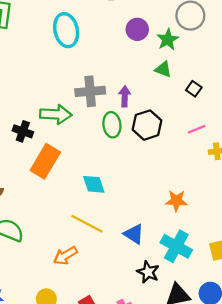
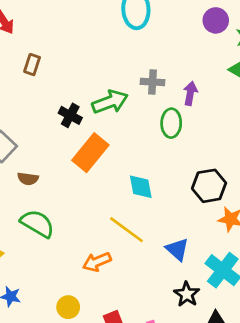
gray cross: (90, 91) -> (152, 82), size x0.7
green arrow: (56, 114) -> (110, 102), turned -32
black hexagon: (147, 125) -> (209, 186), moved

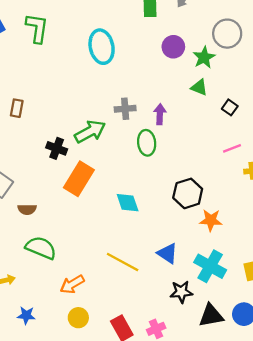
yellow line: (127, 230) -> (123, 262), moved
orange arrow: (97, 262) -> (72, 284), moved
black star: (187, 294) -> (181, 292), turned -30

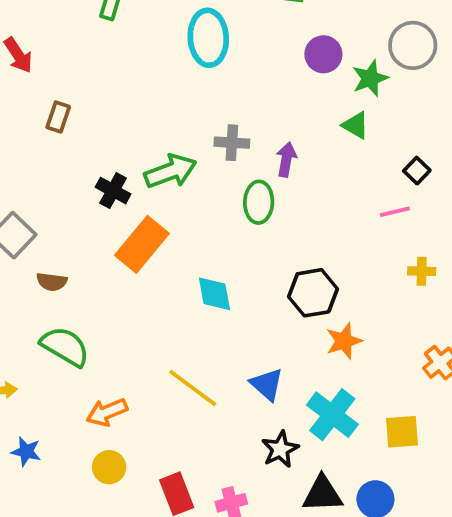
black square: (230, 107) -> (417, 171), moved
pink line: (232, 148) -> (395, 212), moved
orange star: (211, 220) -> (344, 341), turned -30
black star: (181, 292) -> (280, 449), turned -30

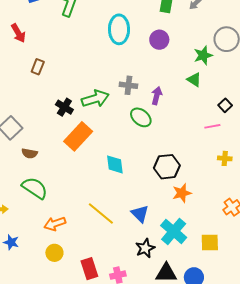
purple circle: (323, 54) -> (159, 40), moved
green ellipse: (259, 202) -> (141, 117), turned -55

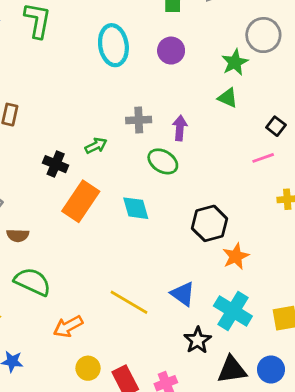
green arrow: (95, 99) -> (96, 146), size x0.6
cyan diamond: (115, 164) -> (136, 208), moved
yellow circle: (54, 253) -> (88, 368), moved

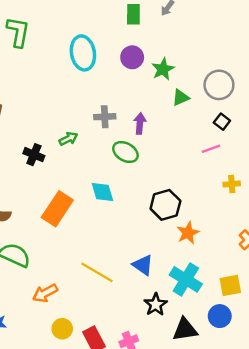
gray circle: (263, 35) -> (219, 85), moved
green star: (235, 62) -> (163, 69), moved
green triangle: (228, 98) -> (181, 98), turned -48
orange rectangle: (81, 201) -> (57, 209), moved
blue circle: (271, 369) -> (220, 316), moved

